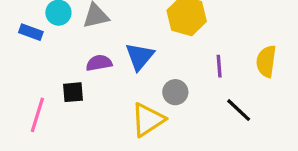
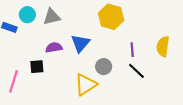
black line: (239, 110) -> (136, 71), moved

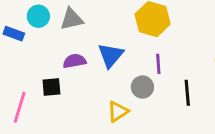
purple line: (132, 50) -> (158, 64), moved
black line: (136, 71) -> (187, 93), turned 42
yellow triangle: (86, 85) -> (118, 112), size x0.7

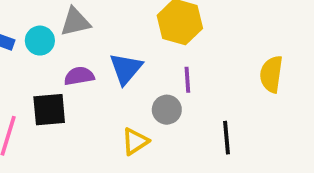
cyan circle: (38, 16) -> (40, 41), moved
black square: (51, 87) -> (49, 110), size x1.4
black line: (187, 93) -> (227, 138), moved

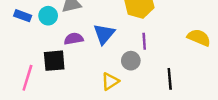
yellow semicircle: (271, 74) -> (199, 38), turned 105

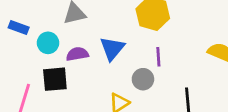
cyan circle: (48, 16) -> (48, 43), moved

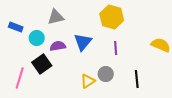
black square: (55, 79) -> (42, 64), turned -30
gray circle: (143, 79) -> (106, 74), moved

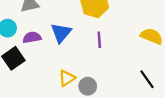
gray circle: (106, 74) -> (88, 86), moved
black line: (137, 79) -> (147, 79), moved, turned -30

